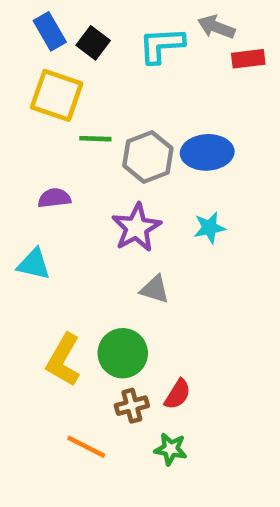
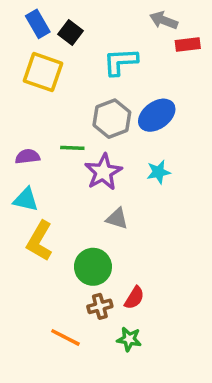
cyan L-shape: (162, 45) -> (121, 62), moved
green line: (95, 139) -> (72, 148), moved
blue ellipse: (207, 152) -> (157, 115), turned -33
purple semicircle: (54, 198) -> (27, 157), moved
yellow L-shape: (63, 360) -> (40, 241), moved

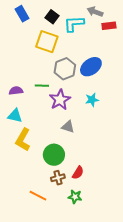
black square: (71, 32) -> (52, 17), moved
cyan L-shape: (121, 62) -> (74, 24), moved
yellow square: (43, 72) -> (47, 42), moved

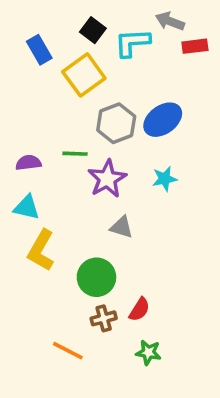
blue rectangle: (22, 14) -> (39, 50), moved
yellow square: (47, 42) -> (84, 75), turned 35
green star: (75, 197) -> (148, 352), moved

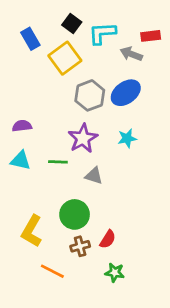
gray arrow: (170, 21) -> (131, 54), moved
green line: (75, 154) -> (58, 162), moved
yellow L-shape: (41, 250) -> (32, 231), moved

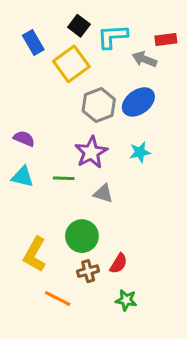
purple semicircle: (22, 126) -> (24, 139), turned 30

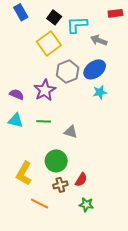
red rectangle: (166, 39) -> (115, 13), moved
blue rectangle: (33, 43) -> (21, 12), moved
purple star: (91, 152) -> (45, 90), moved
cyan star: (140, 152) -> (100, 92), moved

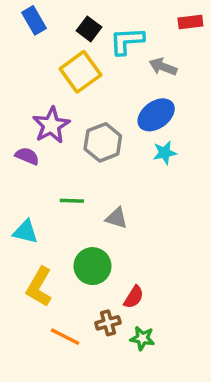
gray hexagon: (68, 72) -> (103, 142), moved
purple star: (45, 90) -> (51, 125), moved
cyan triangle: (16, 120) -> (25, 232), moved
brown cross: (60, 185) -> (108, 323), moved

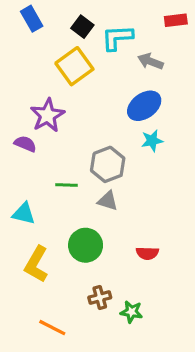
gray hexagon: (103, 142) -> (108, 164), moved
red semicircle: (134, 297) -> (147, 253), moved, turned 60
orange line: (65, 337) -> (52, 328), moved

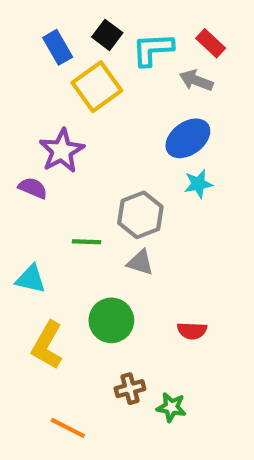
blue rectangle: (32, 19) -> (58, 47), moved
red rectangle: (176, 20) -> (211, 43), moved, turned 50

